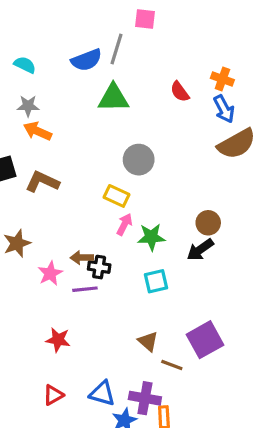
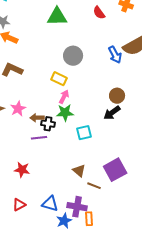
blue arrow: (224, 109) -> (115, 55), moved
green star: (151, 237) -> (65, 113), moved
pink star: (50, 273) -> (18, 109), moved

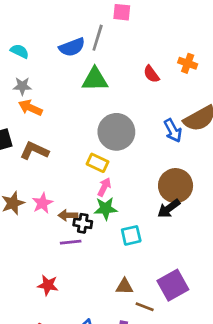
gray circle: (73, 56) -> (116, 132), size x1.4
brown circle: (117, 96) -> (176, 186), size x1.6
brown triangle: (79, 171) -> (124, 286), turned -40

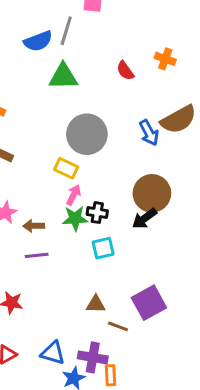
black cross: (83, 223) -> (97, 213), moved

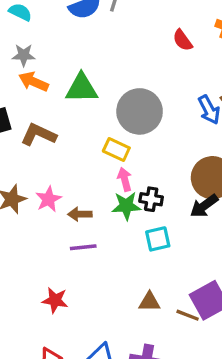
green triangle: (63, 77) -> (82, 88), moved
pink arrow: (74, 195) -> (125, 179), turned -42
brown line: (118, 326) -> (188, 315), moved

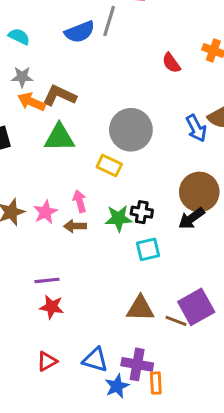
green triangle: (82, 88) -> (59, 138), moved
brown L-shape: (38, 135) -> (59, 96), moved
pink arrow: (125, 179) -> (80, 201), moved
purple line: (83, 247) -> (47, 280), moved
brown triangle: (149, 302) -> (140, 308), size x1.4

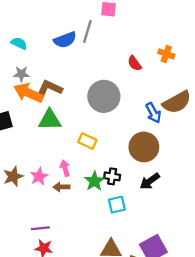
orange arrow: (31, 102) -> (28, 93), size x1.4
gray circle: (131, 130) -> (104, 96), moved
brown circle: (199, 192) -> (144, 147), moved
green star: (118, 218) -> (94, 181), turned -30

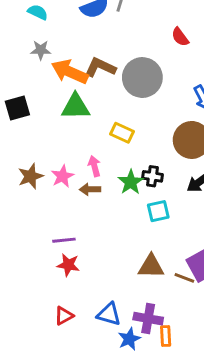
brown L-shape: (50, 88) -> (100, 67), moved
orange arrow: (28, 93) -> (70, 72), moved

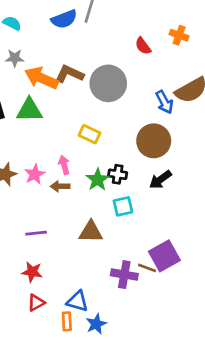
green triangle: (76, 107) -> (29, 110), moved
red star: (68, 265) -> (32, 272), moved
brown triangle: (151, 266) -> (91, 232), moved
purple cross: (148, 319) -> (124, 275), moved
orange rectangle: (166, 336) -> (67, 321), moved

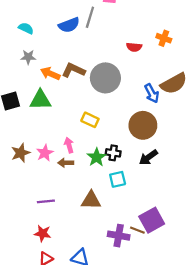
red semicircle: (143, 46) -> (134, 47), turned -48
orange arrow: (41, 78) -> (50, 74), size x0.7

